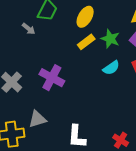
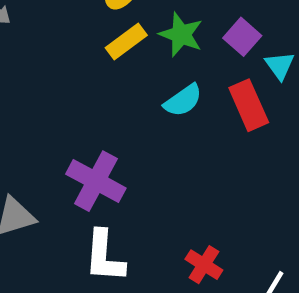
purple cross: (52, 78) -> (96, 181), moved

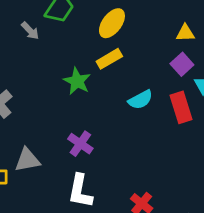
green star: (181, 35) -> (77, 81), moved
purple cross: (96, 181) -> (80, 144), size x0.7

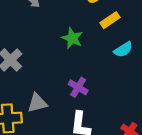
yellow rectangle: (109, 59) -> (110, 20), moved

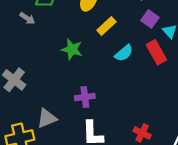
purple cross: (78, 87) -> (85, 97), turned -30

